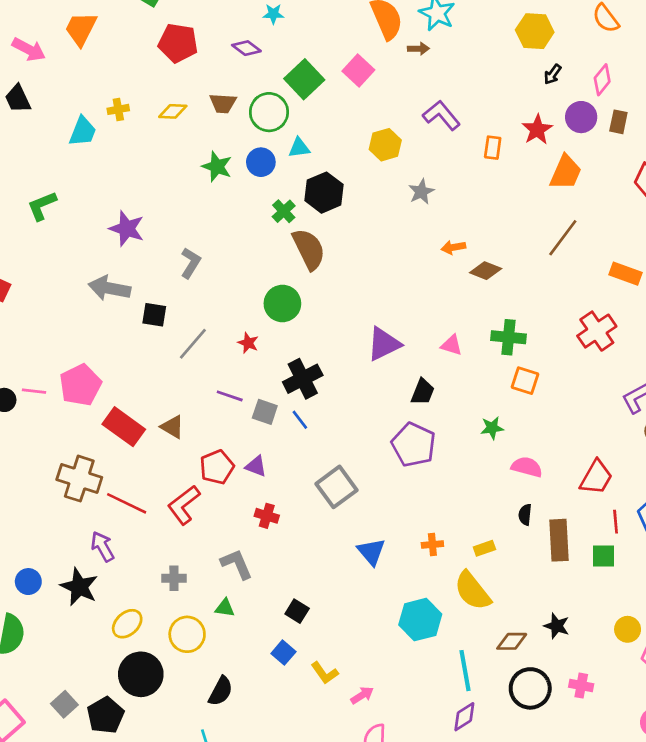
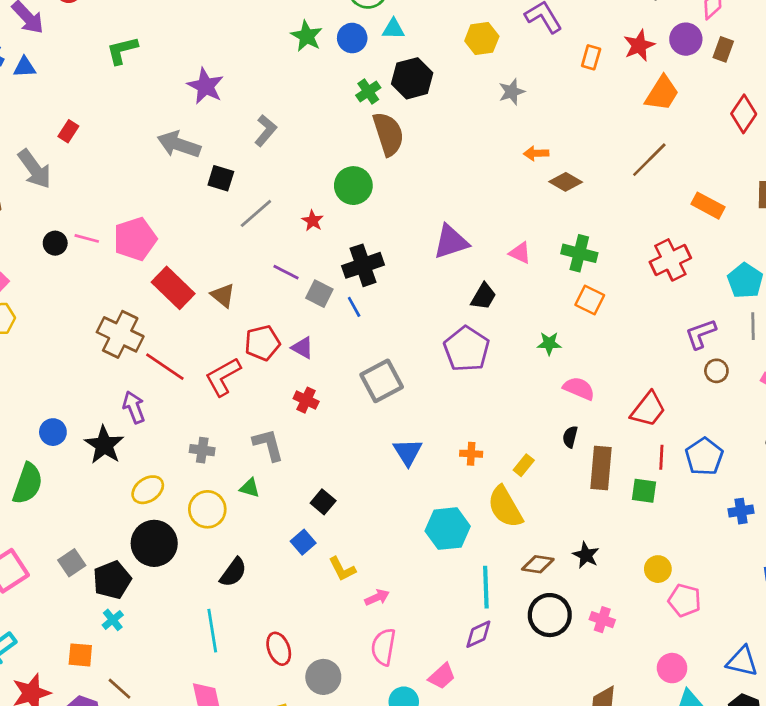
yellow rectangle: (484, 548) -> (524, 465), turned -40

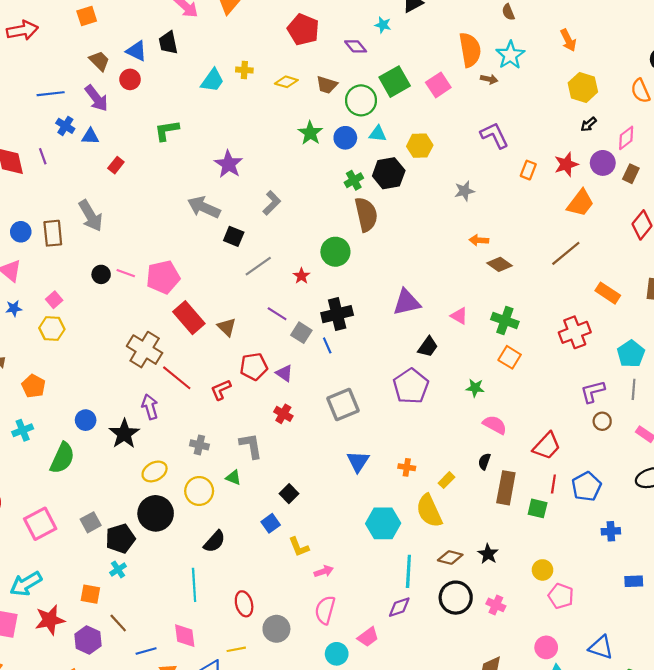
yellow hexagon: (482, 39) -> (420, 146), moved
red rectangle: (68, 131) -> (116, 165), moved
red L-shape: (223, 377) -> (221, 390), size x0.7

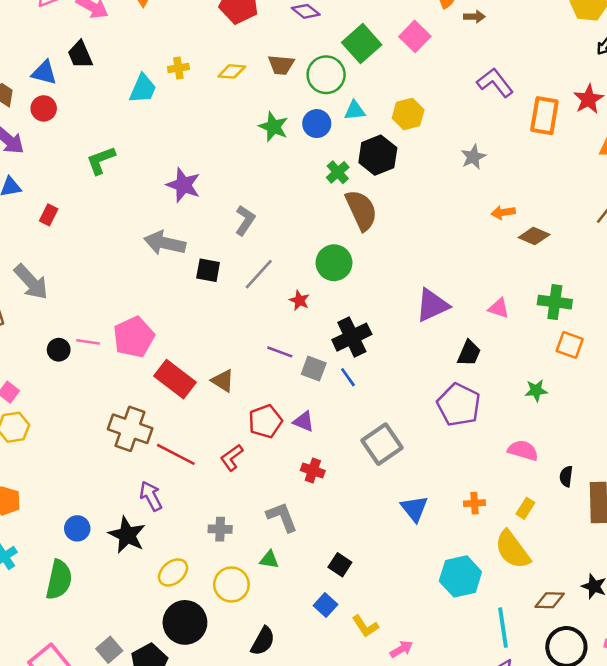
orange rectangle: (528, 170) -> (544, 116), size x1.6
gray line: (258, 266) -> (259, 274), moved
pink semicircle: (495, 425) -> (523, 450), moved

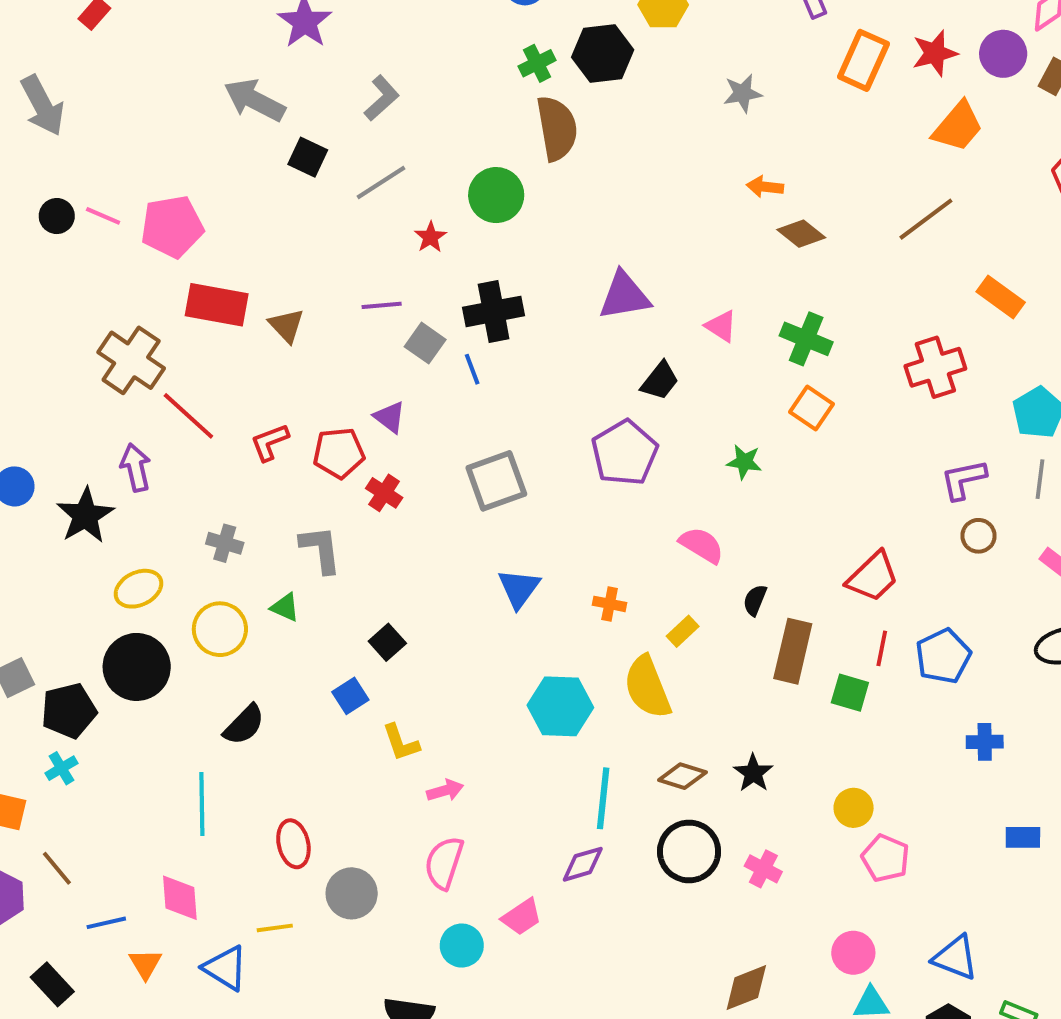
purple line: (280, 352) -> (382, 305), turned -40
red rectangle: (175, 379) -> (217, 305), turned -42
red pentagon: (265, 421) -> (339, 453), moved

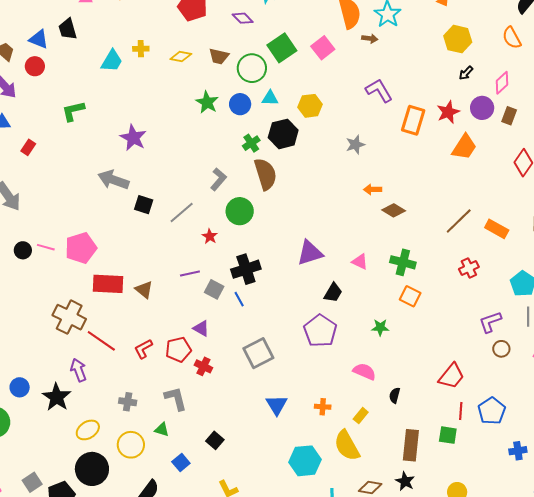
gray L-shape: (382, 98) -> (218, 179), moved
brown line: (926, 219) -> (459, 221), moved
red cross: (935, 367) -> (469, 268), size x0.7
brown rectangle: (793, 651) -> (411, 445), moved
blue square: (350, 696) -> (181, 462), moved

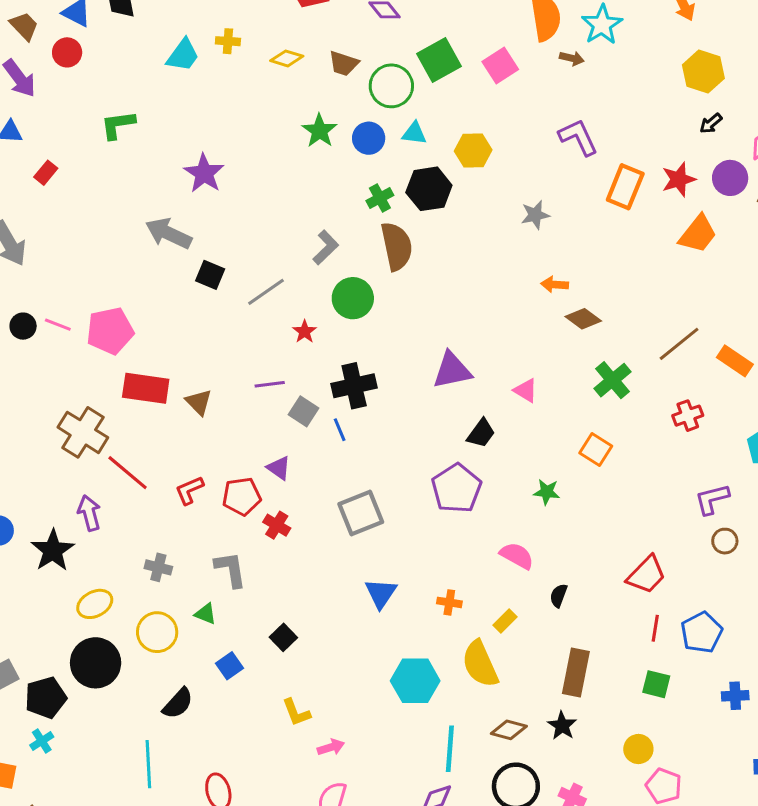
green cross: (403, 262) -> (612, 380), moved, turned 30
green square: (448, 435) -> (656, 684), moved

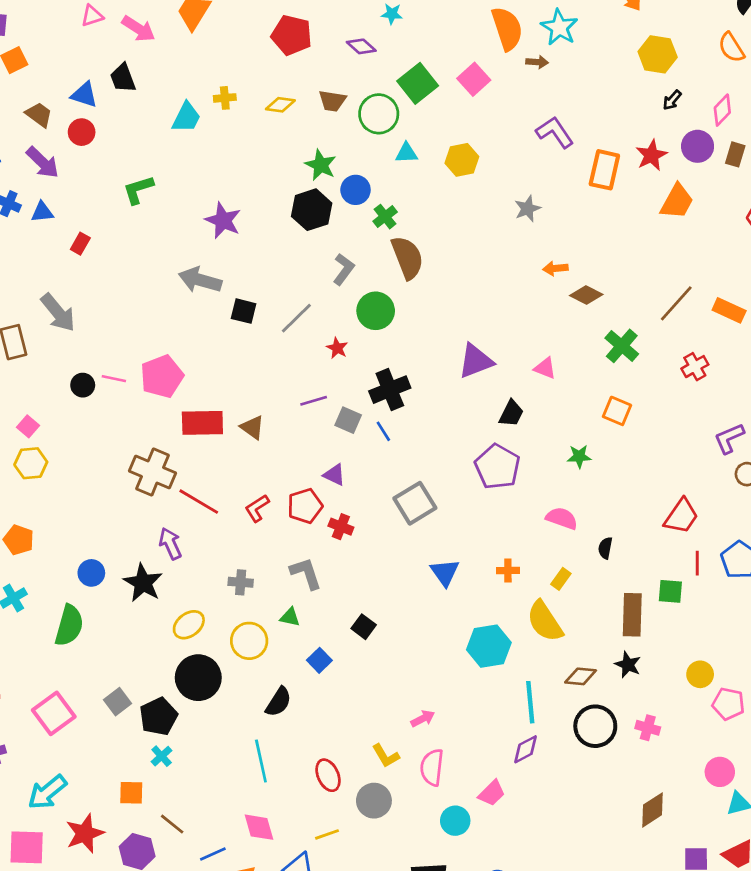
blue circle: (369, 138) -> (356, 190), moved
black hexagon: (429, 189) -> (312, 210), moved
green square: (656, 684) -> (670, 591), moved
yellow L-shape: (296, 712) -> (386, 756), moved

